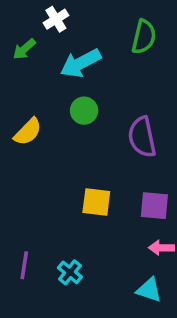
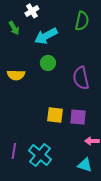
green arrow: (24, 49) -> (14, 28), turned -80
yellow semicircle: (28, 132) -> (16, 75), turned 48
purple square: (154, 206) -> (78, 117), moved
cyan cross: (70, 272) -> (40, 155), size x1.6

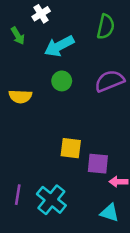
purple semicircle: (81, 78) -> (110, 81), moved, turned 80
purple square: (78, 117) -> (98, 164), moved

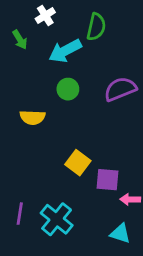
green semicircle: (106, 27) -> (96, 27), moved
yellow semicircle: (20, 96) -> (33, 117), moved
yellow square: (71, 148) -> (78, 163), turned 30

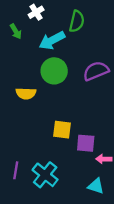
green circle: (68, 89) -> (54, 71), size x1.5
yellow square: (78, 163) -> (62, 130), turned -30

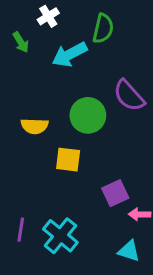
green circle: (54, 71) -> (88, 115), moved
purple semicircle: (96, 71) -> (129, 96), turned -110
yellow square: (62, 130) -> (68, 160), moved
purple square: (86, 143) -> (115, 193), turned -30

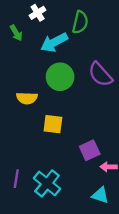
green circle: (88, 115) -> (60, 77), moved

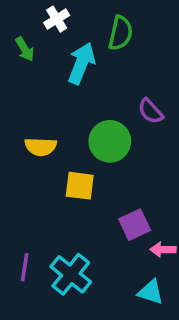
cyan arrow: (54, 42) -> (81, 63), turned 140
purple semicircle: (100, 74) -> (151, 111), size x0.7
green circle: (60, 77) -> (110, 141), moved

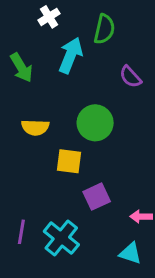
green arrow: (25, 49) -> (21, 68), moved, size x1.4
purple semicircle: (151, 111) -> (130, 77), moved
purple square: (135, 225) -> (97, 197), moved

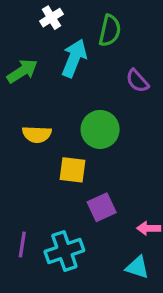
green arrow: (21, 68) -> (22, 71), turned -92
cyan cross: (61, 238) -> (64, 251), turned 32

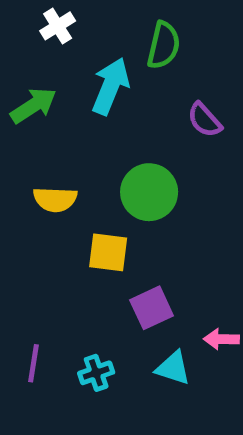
white cross: (51, 18) -> (58, 26), moved
cyan cross: (64, 251) -> (96, 373), size x0.6
cyan triangle: (137, 267) -> (173, 368), moved

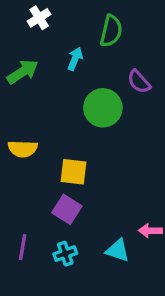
cyan arrow: (111, 86) -> (75, 59), size x0.6
green circle: (149, 192) -> (103, 108), moved
yellow semicircle: (55, 199) -> (23, 149), moved
purple square: (152, 308) -> (67, 209), moved, turned -32

